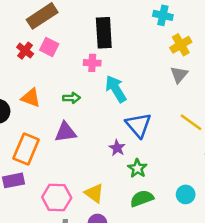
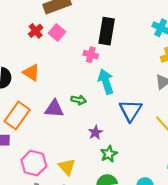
green arrow: (72, 98) -> (79, 100), moved
blue triangle: (138, 125) -> (130, 110), moved

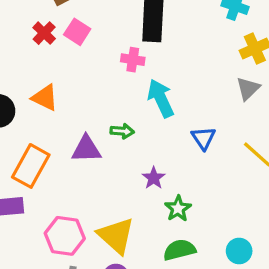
blue triangle: (130, 110) -> (203, 138), size x0.7
yellow triangle: (67, 167) -> (116, 236), size x1.4

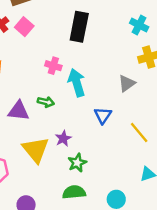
pink cross: (133, 60) -> (53, 66), moved
gray triangle: (248, 88) -> (127, 83), moved
yellow triangle: (116, 236) -> (36, 150), moved

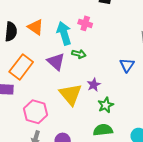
cyan arrow: (77, 83) -> (64, 33), moved
purple triangle: (18, 111) -> (56, 62), turned 36

